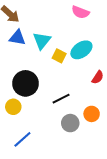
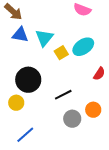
yellow square: (59, 56) -> (61, 53), turned 32

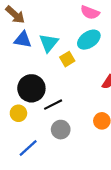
cyan ellipse: (83, 47) -> (89, 40), moved
black line: (63, 95) -> (53, 105), moved
gray circle: (72, 119) -> (61, 130), moved

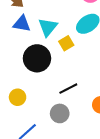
black circle: (31, 88) -> (37, 58), moved
black line: (53, 105) -> (68, 89), moved

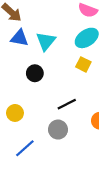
yellow square: (66, 43) -> (83, 64), moved, turned -32
black circle: (37, 58) -> (35, 73), size x0.6

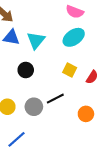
yellow square: (83, 64) -> (70, 70), moved
gray circle: (58, 130) -> (34, 107), moved

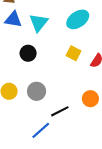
black line: (55, 99) -> (60, 111), moved
blue line: (17, 139) -> (41, 130), moved

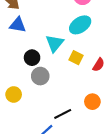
cyan triangle: (39, 23) -> (55, 43), moved
gray circle: (37, 91) -> (40, 76), moved

